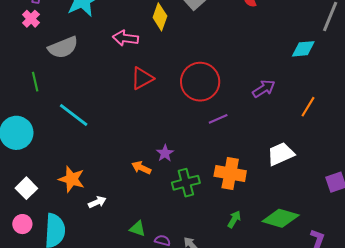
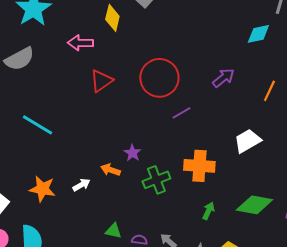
white arrow: (97, 202) -> (81, 185), moved

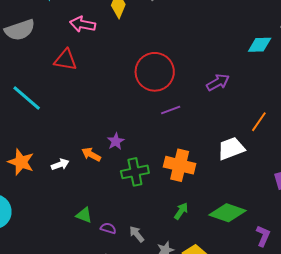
red triangle: (101, 81) -> (65, 60), moved, turned 35
orange line: (269, 91) -> (259, 122), moved

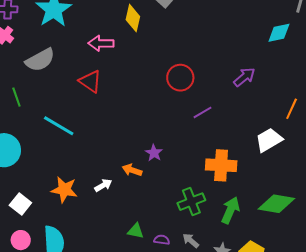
red triangle: (65, 60) -> (90, 81), turned 35
red circle: (155, 72) -> (180, 78), size x0.7
green cross: (135, 172) -> (191, 202), moved
green arrow: (181, 211) -> (230, 210), size x1.5

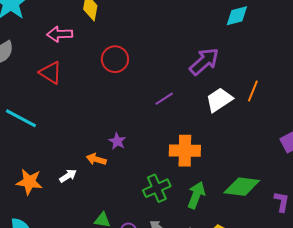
purple arrow: (244, 77) -> (204, 62), size x1.4
red circle: (180, 78) -> (115, 59), moved
white trapezoid: (269, 140) -> (219, 100), moved

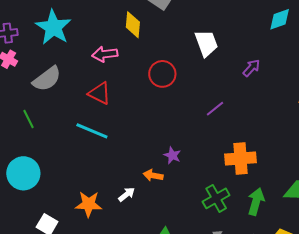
purple arrow: (204, 62) -> (251, 68), size x0.6
white trapezoid: (219, 100) -> (206, 43), moved, turned 108
cyan line: (21, 118) -> (92, 131), moved

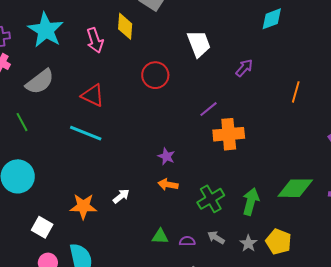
pink arrow: (105, 54) -> (95, 40), moved, turned -100
orange cross: (241, 158) -> (229, 134), moved
orange arrow: (153, 175) -> (168, 185), moved

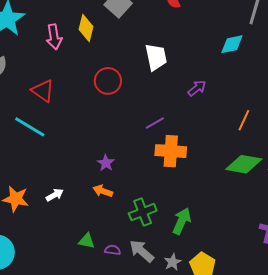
green diamond: (295, 188) -> (244, 164), moved
gray arrow: (216, 238) -> (142, 251), size x1.5

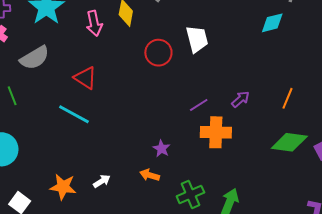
red circle: (108, 81) -> (158, 53), moved
purple arrow: (197, 88) -> (240, 99), moved
purple star: (106, 163) -> (161, 149), moved

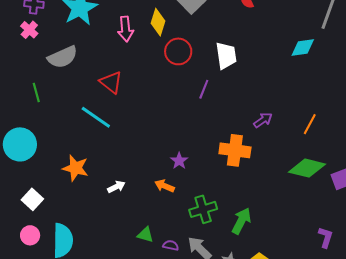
red circle: (158, 53) -> (178, 51), moved
purple line: (199, 105) -> (204, 89), moved, turned -42
orange star: (63, 187) -> (75, 168), moved

